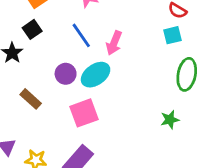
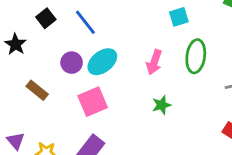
black square: (32, 29) -> (46, 18), moved
pink arrow: (114, 43) -> (154, 62), moved
green star: (170, 120) -> (162, 105), moved

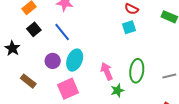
green ellipse: (196, 56) -> (137, 71), moved
cyan ellipse: (102, 62) -> (75, 60), turned -30
pink arrow: (154, 62) -> (107, 71), moved, turned 138

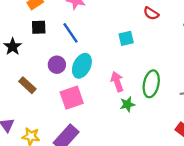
cyan square: (129, 27) -> (126, 38), moved
black square: (34, 29) -> (39, 27), turned 32

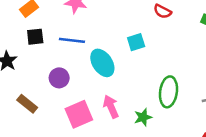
blue line: (70, 33) -> (72, 40), turned -45
cyan ellipse: (82, 66) -> (102, 63), moved, turned -55
pink arrow: (117, 82) -> (111, 107), moved

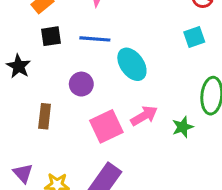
cyan square: (136, 42) -> (194, 37), moved
brown rectangle: (27, 104) -> (45, 116), turned 60
pink arrow: (111, 107) -> (144, 116), turned 85

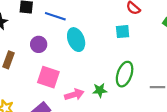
pink arrow: (144, 116) -> (74, 95), moved
pink square: (106, 126) -> (48, 77), turned 30

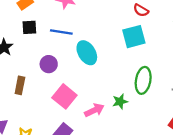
cyan square: (123, 32) -> (134, 37), size x1.5
pink square: (48, 77) -> (64, 96), turned 30

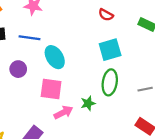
cyan square: (134, 37) -> (110, 50), moved
pink square: (64, 96) -> (51, 89), moved, turned -30

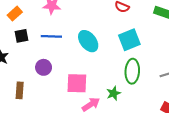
cyan ellipse: (55, 57) -> (88, 41), moved

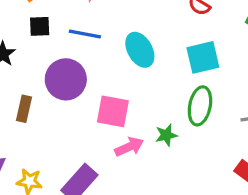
purple circle: (44, 67) -> (66, 79), size x1.6

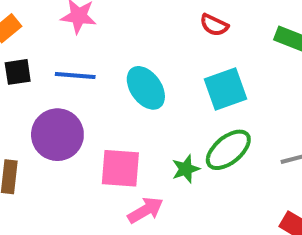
green ellipse: (200, 106) -> (228, 150), turned 45
green star: (166, 135) -> (186, 169), moved

